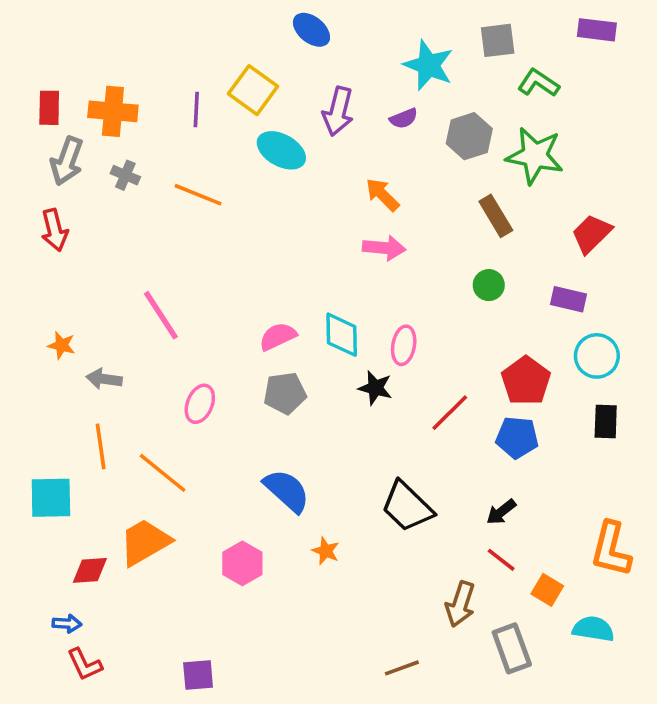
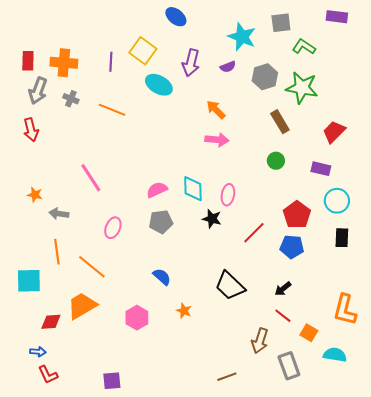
blue semicircle: (287, 491) -> (162, 277), size x0.7

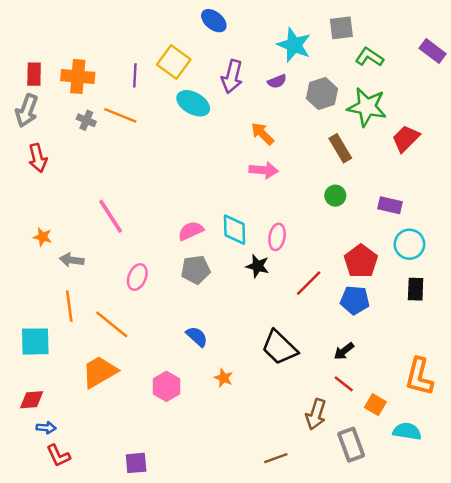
purple rectangle: (337, 17) -> (433, 51), moved, turned 30
gray arrow: (38, 91) -> (27, 111), moved
orange line: (112, 110) -> (120, 115), moved
red trapezoid: (334, 132) -> (406, 139), moved
red diamond: (51, 322) -> (32, 400), moved

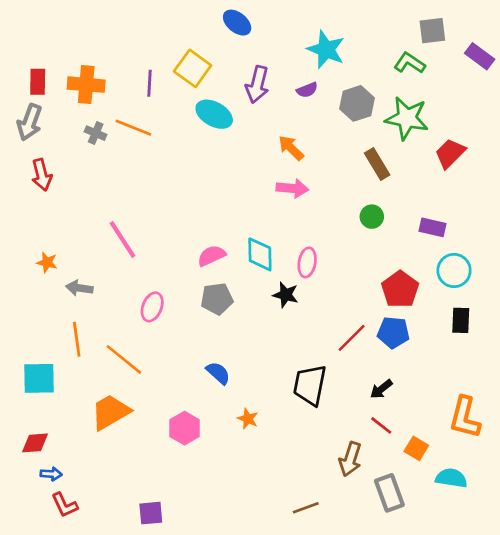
gray square: (341, 28) -> (432, 31), moved
red line: (309, 283) -> (352, 338), moved
black trapezoid: (279, 347) -> (310, 385), turned 57

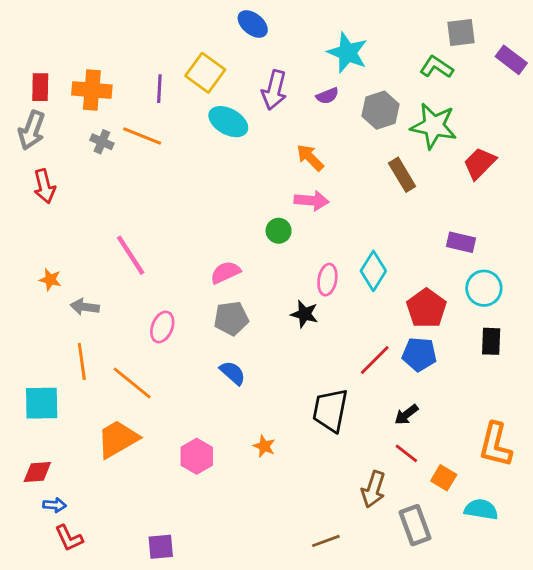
green circle: (372, 217) -> (279, 231), moved
cyan diamond: (260, 254) -> (373, 271), moved, turned 33
blue semicircle: (218, 373) -> (233, 373), moved

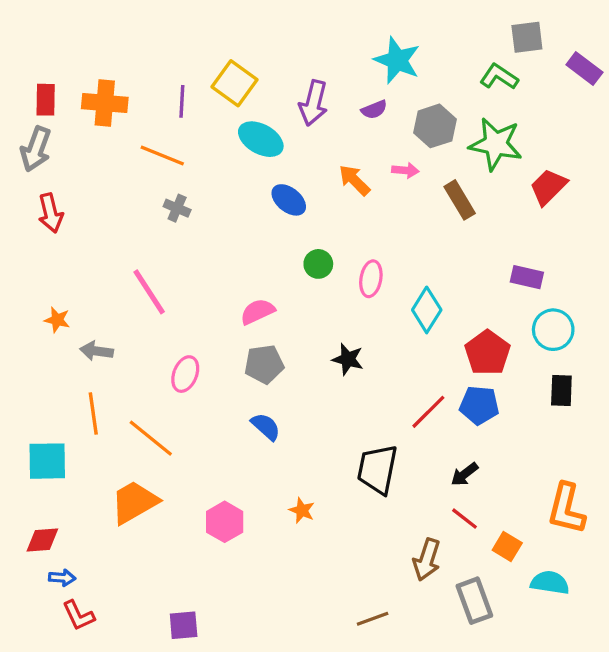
blue ellipse: (253, 24) -> (289, 200), moved
gray cross: (102, 142) -> (177, 208), moved
pink arrow: (312, 201) -> (405, 170), moved, size x0.7
pink ellipse: (327, 280) -> (371, 279), moved

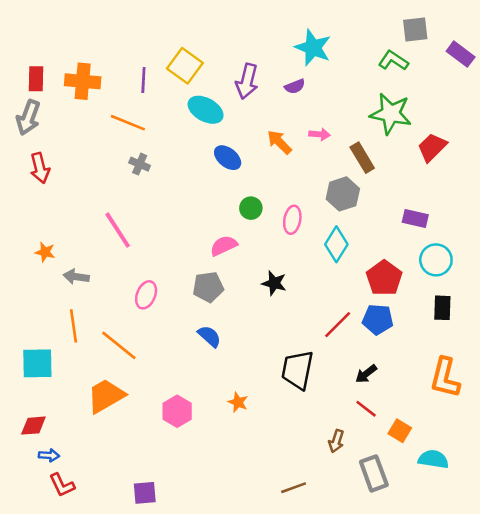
gray hexagon: (435, 126) -> (343, 194), moved
pink semicircle: (258, 312) -> (224, 246), moved
orange L-shape: (566, 509) -> (445, 378), moved
brown arrow: (427, 560) -> (336, 441), size x0.7

